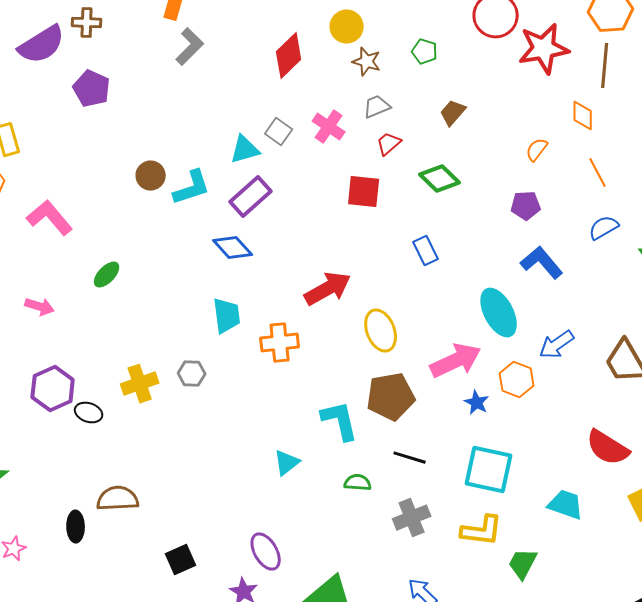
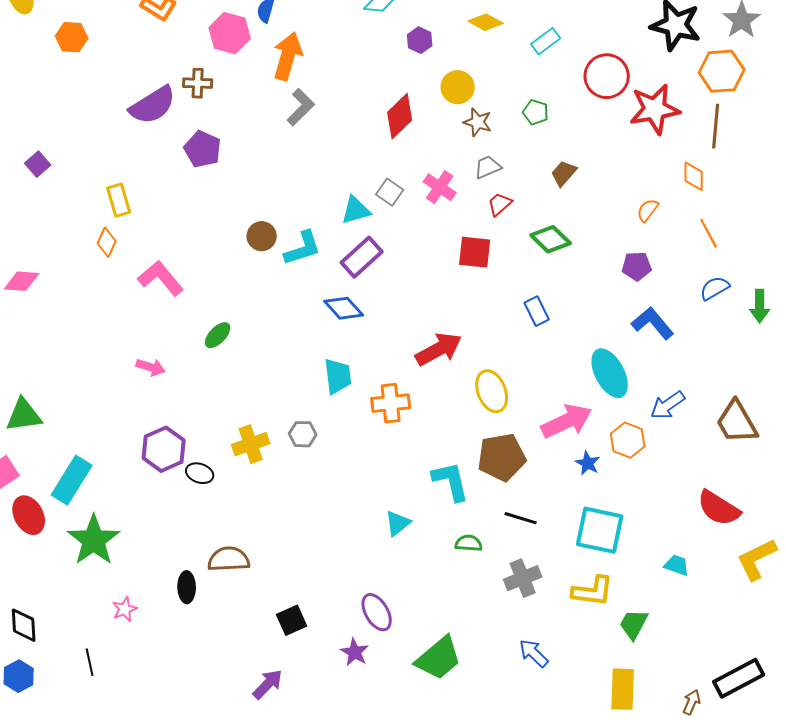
cyan trapezoid: (566, 505) -> (677, 565), size x0.7

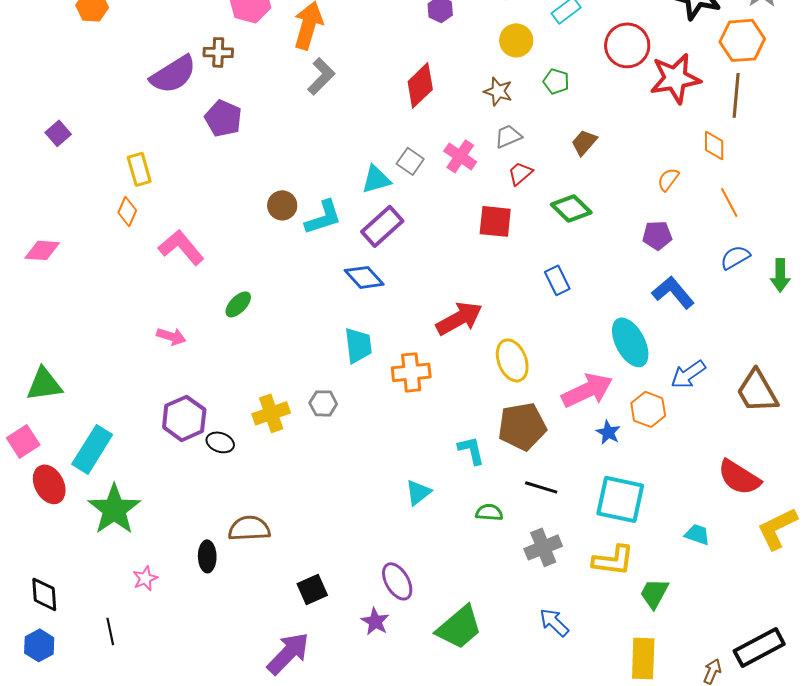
yellow circle: (458, 87) -> (516, 40), moved
cyan L-shape: (451, 481) -> (471, 450), size x0.7
purple arrow: (268, 684) -> (288, 653), size x1.4

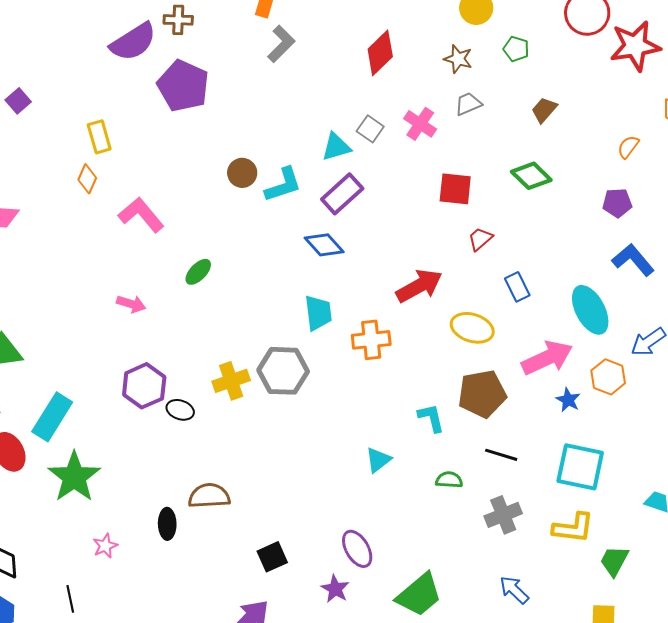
purple pentagon: (223, 118) -> (183, 86), size x1.4
red trapezoid: (520, 173) -> (480, 239), moved
blue rectangle: (557, 280) -> (517, 287), moved
yellow ellipse: (512, 360) -> (472, 328), turned -51
gray hexagon: (323, 403) -> (283, 371), size x1.8

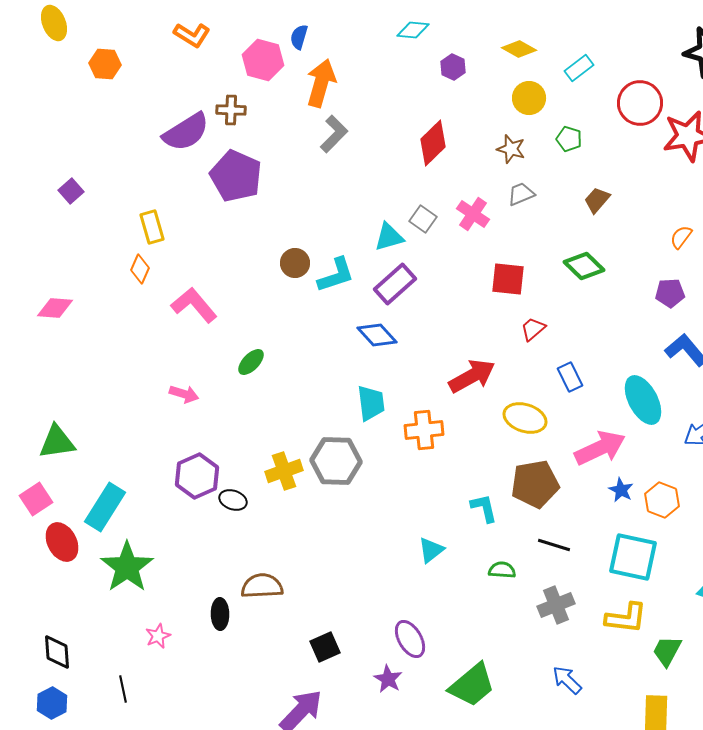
orange hexagon: (608, 377) -> (662, 500), moved

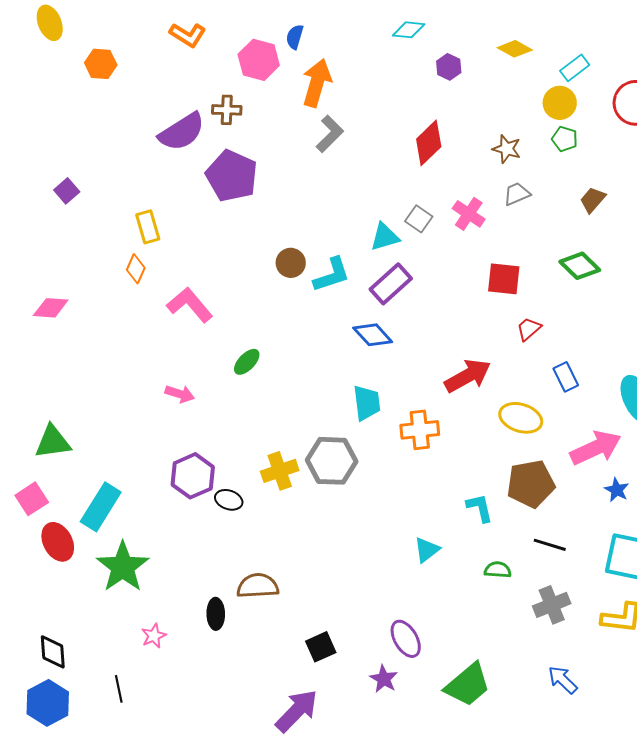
yellow circle: (529, 98) -> (560, 103), moved
blue hexagon: (52, 703) -> (48, 703), size x1.4

